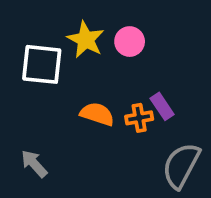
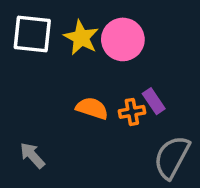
pink circle: (130, 42) -> (123, 39), size x1.5
white square: (42, 64) -> (32, 34), moved

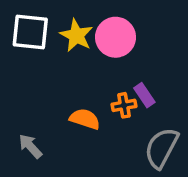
orange semicircle: (92, 108) -> (85, 119), moved

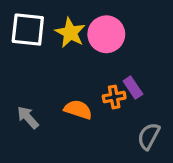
gray arrow: (30, 146) -> (28, 117), moved
gray semicircle: (161, 148) -> (149, 136), size x0.7

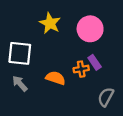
white square: (28, 30) -> (20, 53), moved
pink circle: (106, 34) -> (90, 29), moved

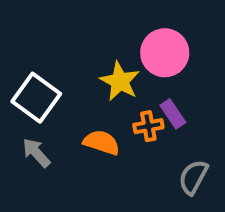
yellow star: (50, 23) -> (120, 81), moved
white square: (20, 53) -> (36, 98), turned 30

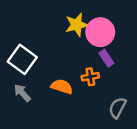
yellow star: (120, 81) -> (77, 25), moved, turned 30
purple rectangle: (173, 114) -> (106, 58), moved

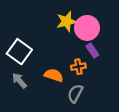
gray semicircle: (118, 108) -> (75, 93), moved

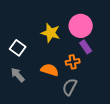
yellow star: (67, 21) -> (51, 33), moved, turned 30
white square: (19, 52) -> (18, 48), size x0.7

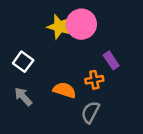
pink circle: (81, 26) -> (81, 24), moved
yellow star: (51, 33) -> (59, 27), moved

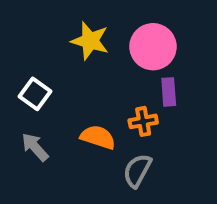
pink circle: (81, 24) -> (153, 47), moved
purple rectangle: (111, 60) -> (169, 92), turned 30

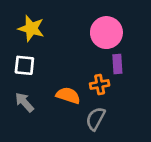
yellow star: (90, 41) -> (31, 28), moved
white square: (35, 94) -> (24, 65), turned -30

